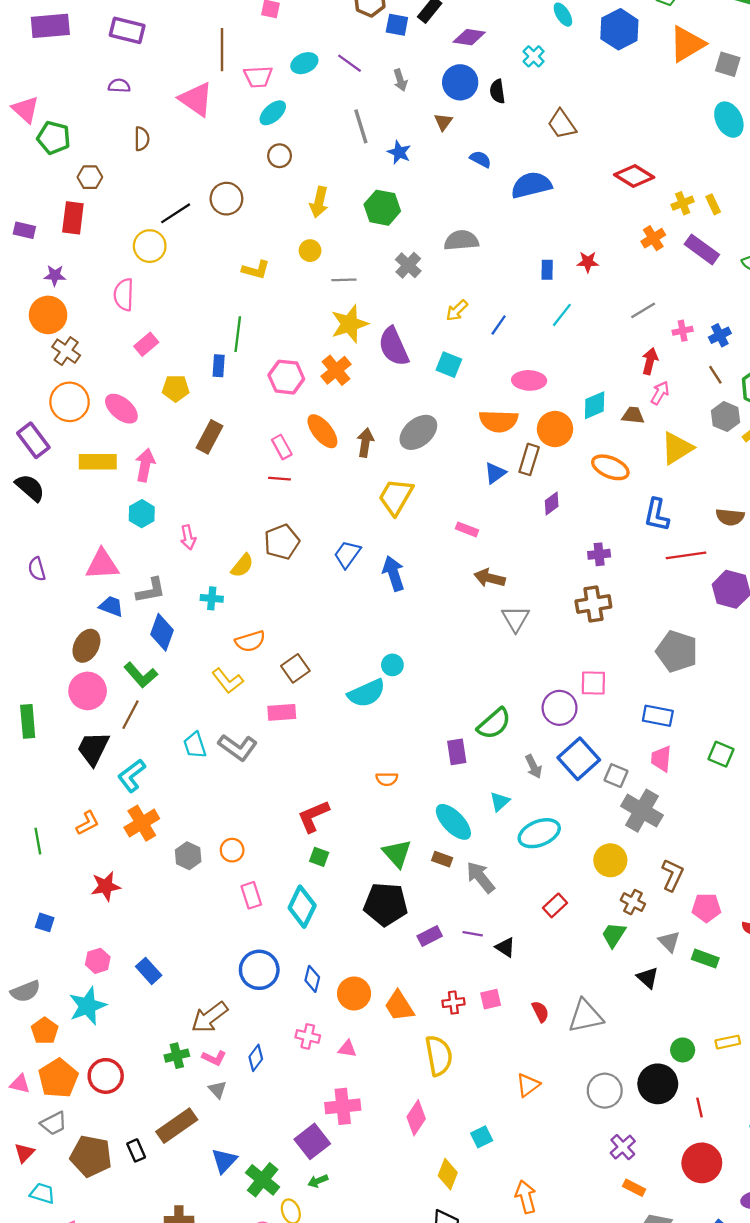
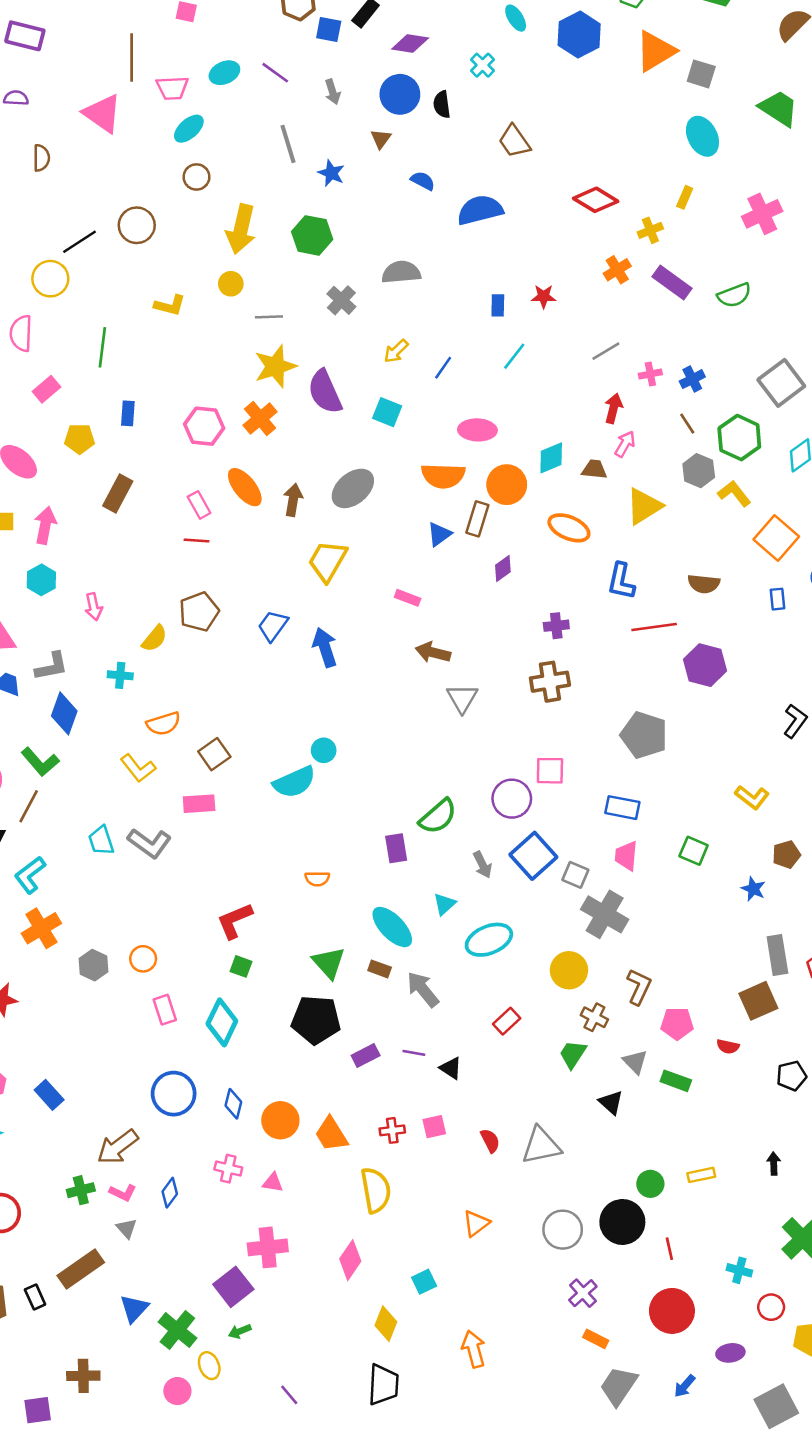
yellow arrow: (319, 202) -> (241, 229), size x1.4
yellow rectangle: (713, 204) -> (685, 197), moved, turned 48
green line: (238, 334) -> (102, 347), moved

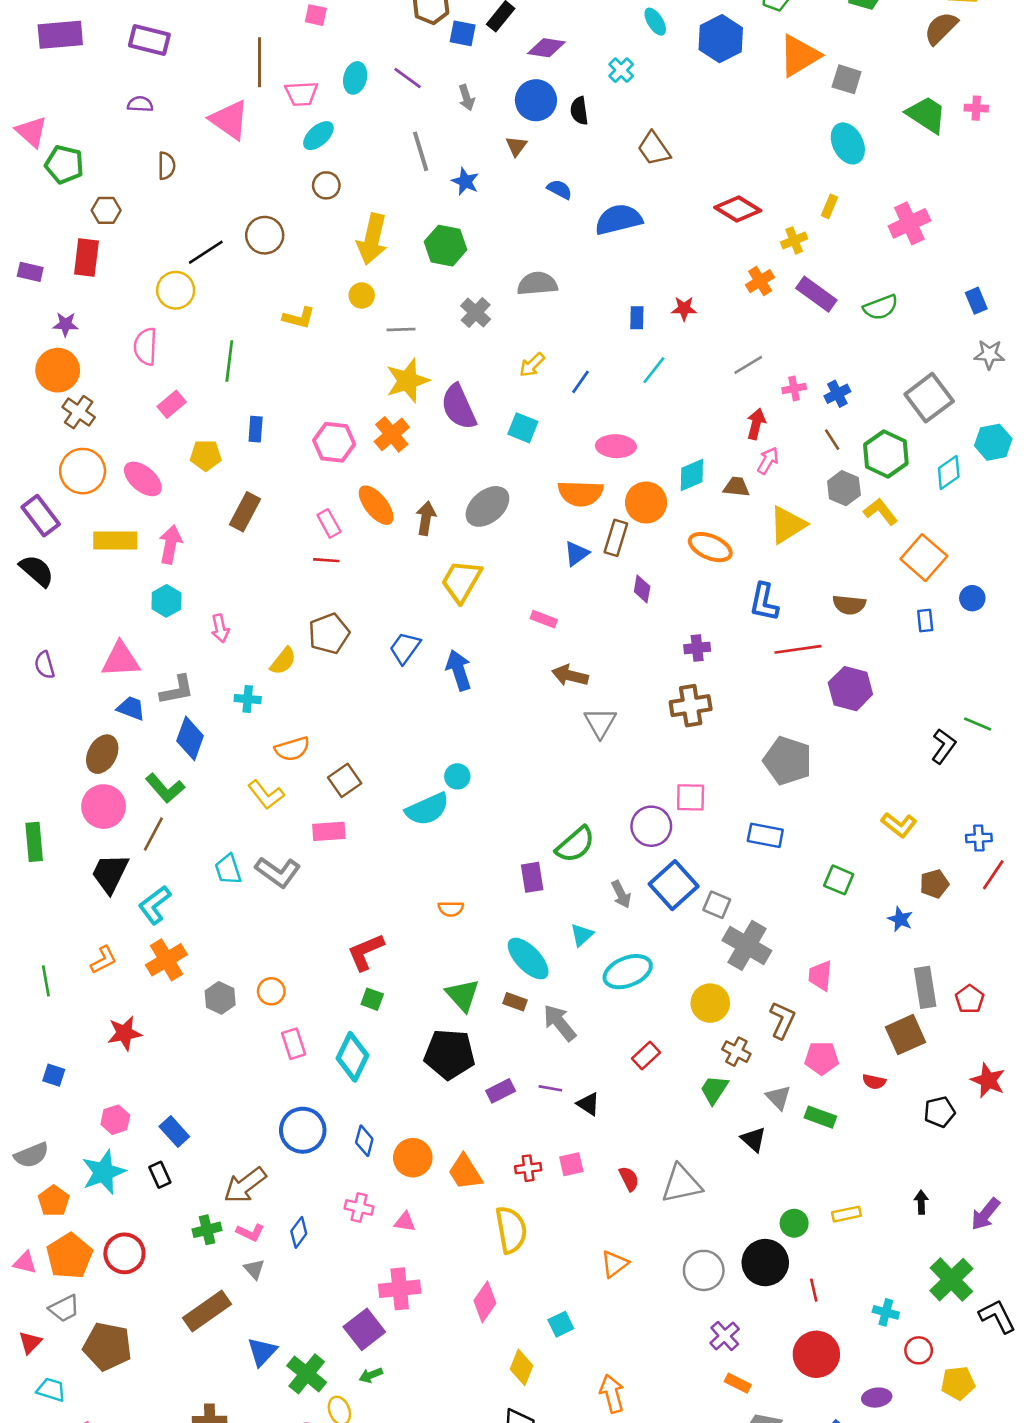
cyan ellipse: (224, 73) -> (355, 78), turned -52
purple diamond: (503, 569) -> (642, 589), turned -44
pink trapezoid: (626, 856) -> (820, 976), moved
black rectangle: (35, 1297) -> (160, 1175), moved

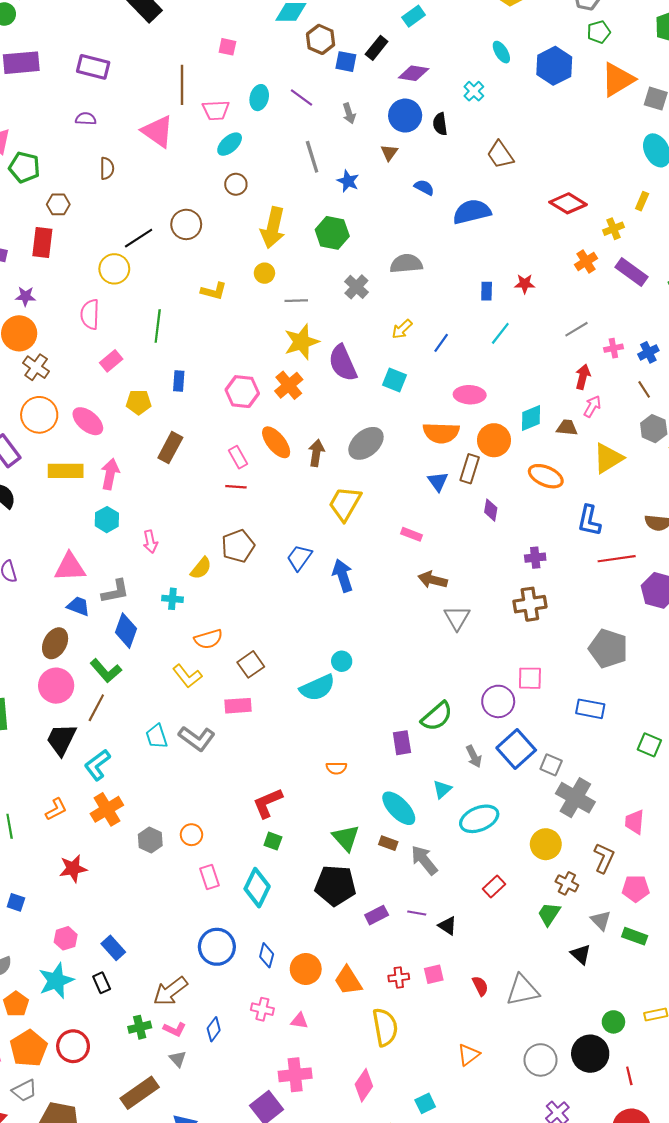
blue triangle: (577, 554) -> (438, 481), turned -30

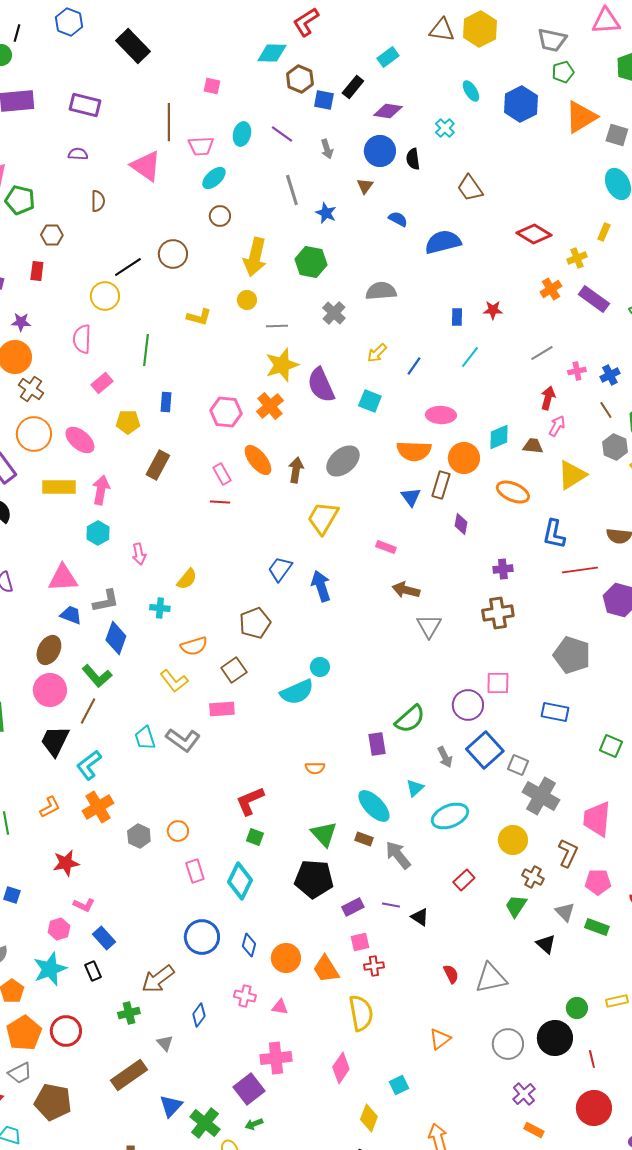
red rectangle: (42, 242) -> (37, 271), size x0.7
brown pentagon: (238, 546) -> (255, 623), moved
pink trapezoid: (635, 822) -> (597, 819), size x1.5
pink square: (434, 974) -> (360, 942), moved
pink L-shape: (175, 1029) -> (84, 905), moved

